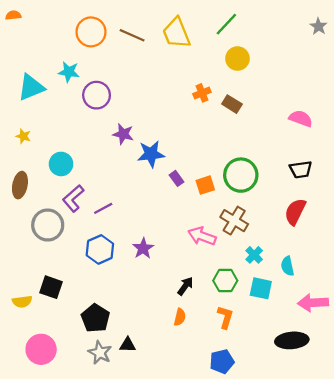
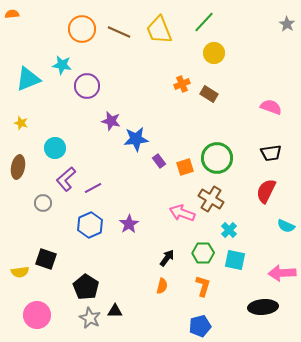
gray circle: (48, 225) -> (43, 203), size x0.6
cyan semicircle: (287, 266) -> (286, 226), moved, turned -54

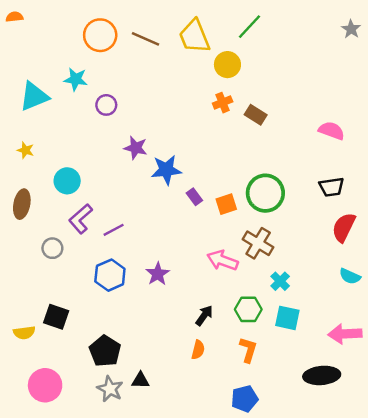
yellow circle: (214, 53) -> (227, 65), moved
purple circle: (87, 86) -> (106, 105), size x0.7
red semicircle: (266, 191) -> (344, 227), moved

